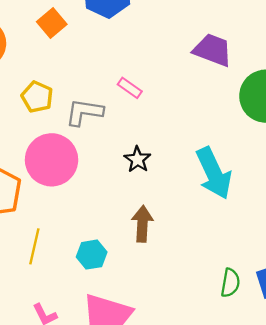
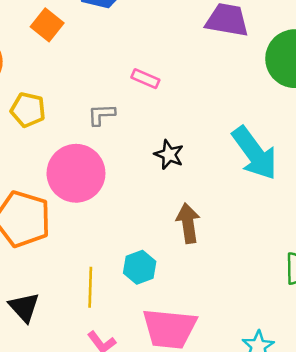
yellow pentagon: (37, 97) -> (28, 110), moved
gray L-shape: (84, 112) -> (101, 115), size x0.7
yellow line: (34, 246) -> (90, 287), moved

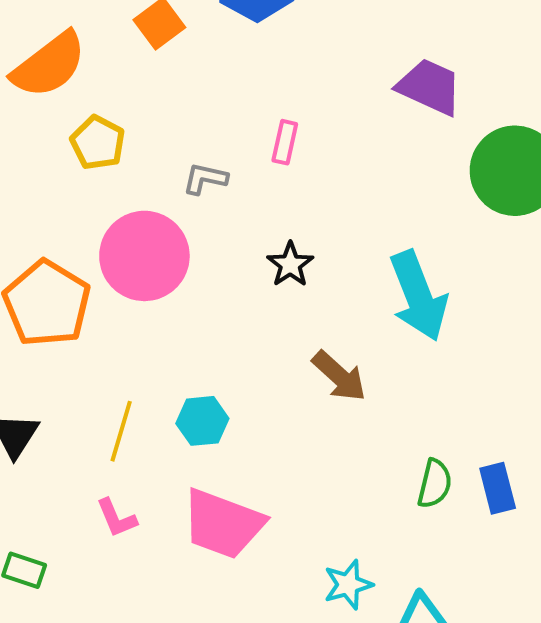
pink rectangle: (145, 79) -> (285, 142), turned 64
brown arrow: (188, 223) -> (339, 376), moved, turned 126

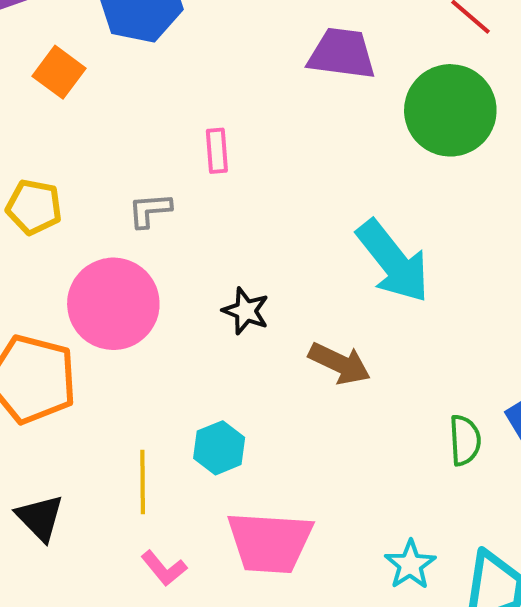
black star: (290, 264) -> (246, 311), moved

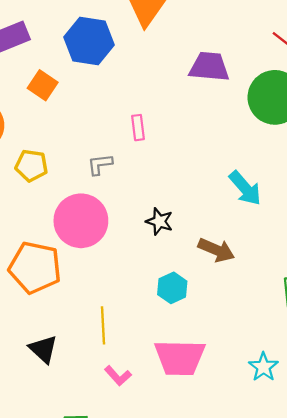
cyan arrow: (393, 261) -> (245, 188), size x0.7
cyan hexagon: (219, 448) -> (172, 288), moved

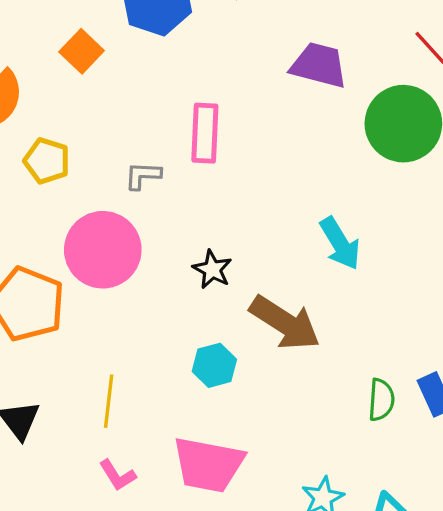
pink rectangle: (138, 128) -> (205, 133), size x1.6
brown arrow: (216, 250) -> (285, 323), size x1.4

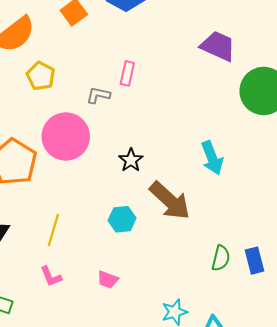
pink rectangle: (205, 133) -> (127, 73), moved, size x0.7
pink trapezoid: (208, 465) -> (108, 280), size x0.5

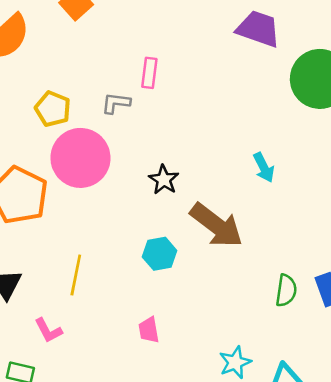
yellow pentagon: (41, 76) -> (53, 109), moved
cyan arrow: (212, 158) -> (264, 167), size x0.7
pink L-shape: (51, 276) -> (48, 330), moved
pink trapezoid: (108, 280) -> (149, 330), turned 65

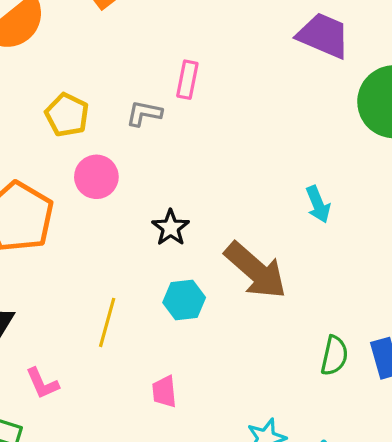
pink circle: (80, 158) -> (96, 177), size x0.6
black star: (164, 180) -> (171, 228), moved
yellow line: (76, 275) -> (107, 322), moved

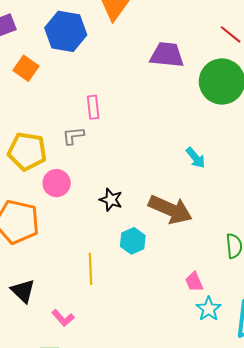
yellow pentagon: (67, 115) -> (27, 151), size x1.4
pink trapezoid: (164, 392) -> (194, 282), moved

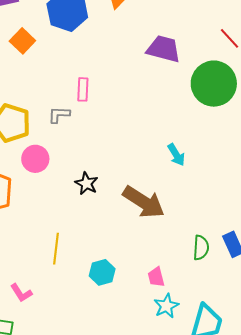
cyan hexagon: (133, 241) -> (102, 272), moved

